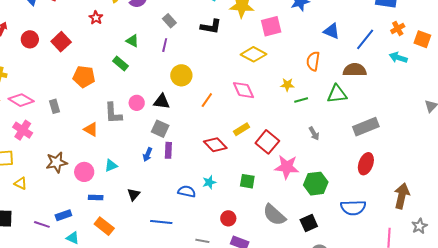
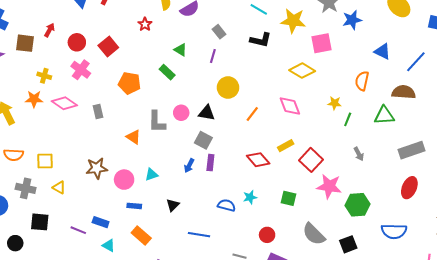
green line: (301, 100) -> (348, 119), turned -56
pink cross: (23, 130) -> (81, 70), moved
blue rectangle: (63, 215) -> (101, 222), turned 35

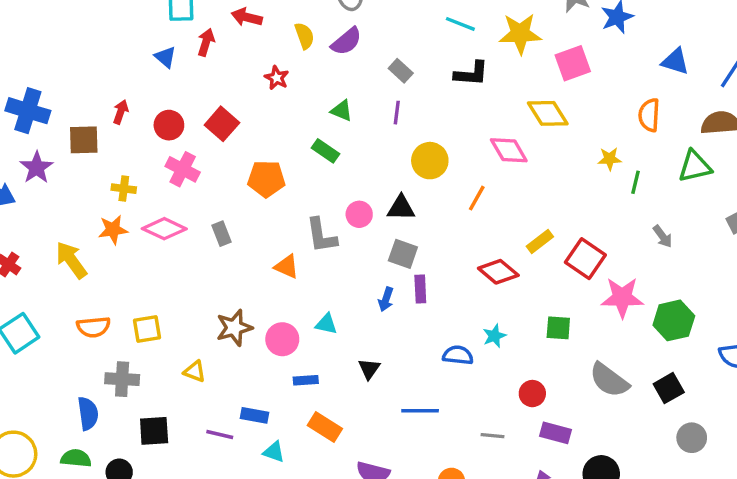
yellow diamond: (302, 71) -> (548, 113), turned 35
pink diamond: (290, 106) -> (509, 150), moved
cyan triangle: (152, 175) -> (326, 324), turned 40
yellow triangle: (59, 187) -> (195, 371), moved

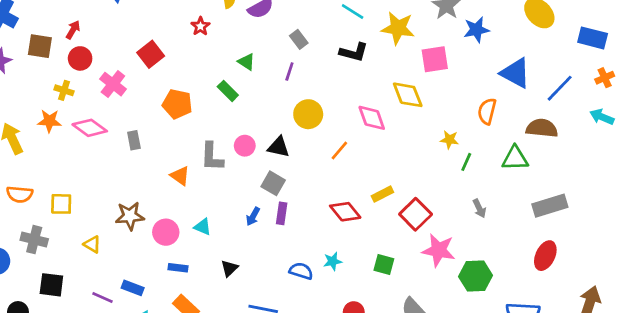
blue triangle: (675, 61) -> (515, 73), size x1.4
red circle: (169, 125) -> (80, 58), moved

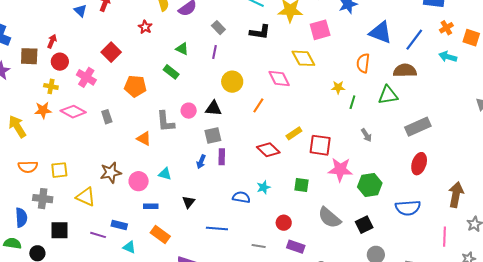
gray square: (273, 183) -> (213, 136), turned -36
red square: (416, 214) -> (320, 145), turned -30
yellow triangle: (92, 244) -> (86, 197), size x1.5

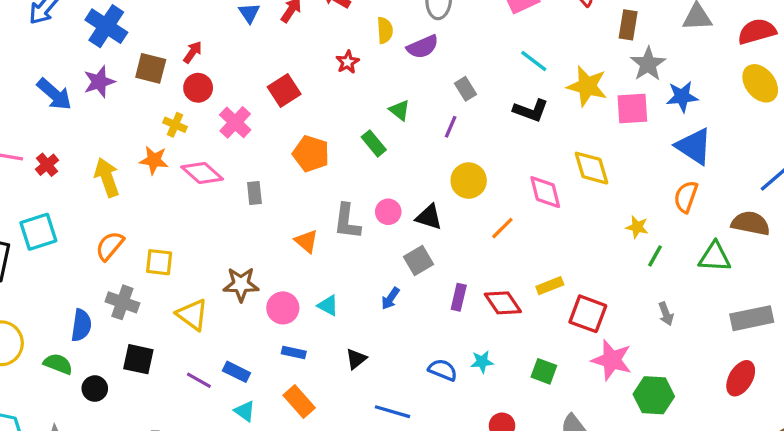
pink square: (320, 30) -> (632, 108), moved
blue triangle: (380, 33) -> (694, 146), moved
gray square: (213, 136) -> (419, 261), turned -30
purple rectangle: (222, 157) -> (459, 297), moved
orange semicircle: (28, 167) -> (110, 246), turned 120

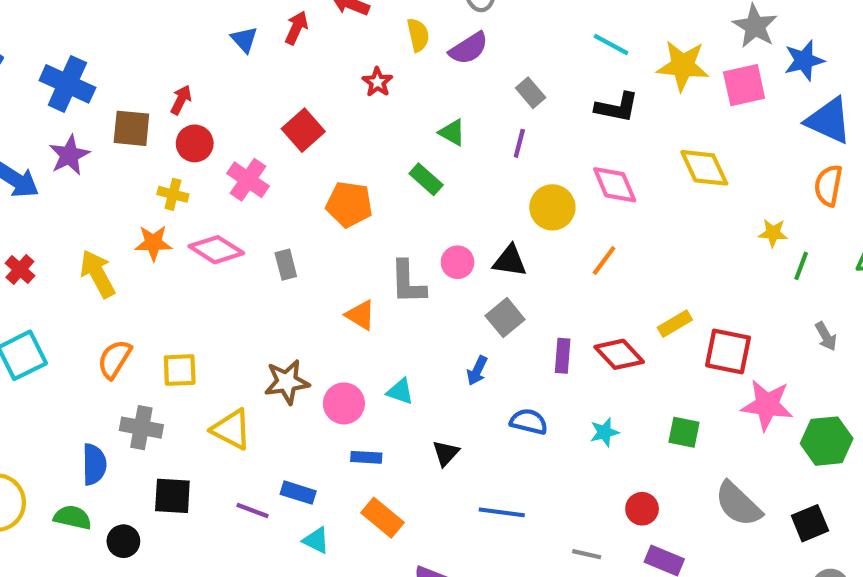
pink diamond: (545, 192) -> (615, 185), moved
blue semicircle: (443, 370) -> (529, 422), moved

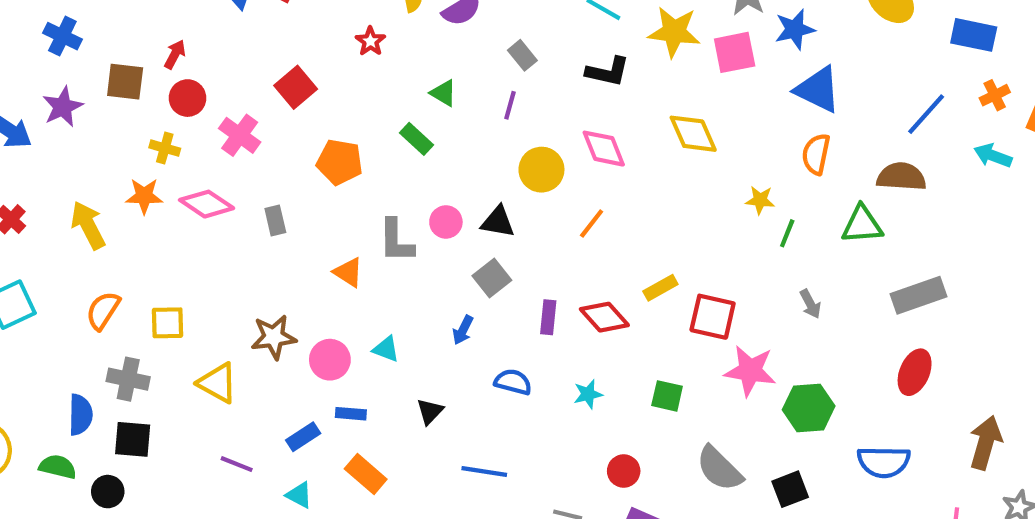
blue cross: (67, 84) -> (62, 36), size x0.7
blue rectangle: (298, 493) -> (303, 437), moved, turned -52
black square: (172, 496) -> (133, 439), moved

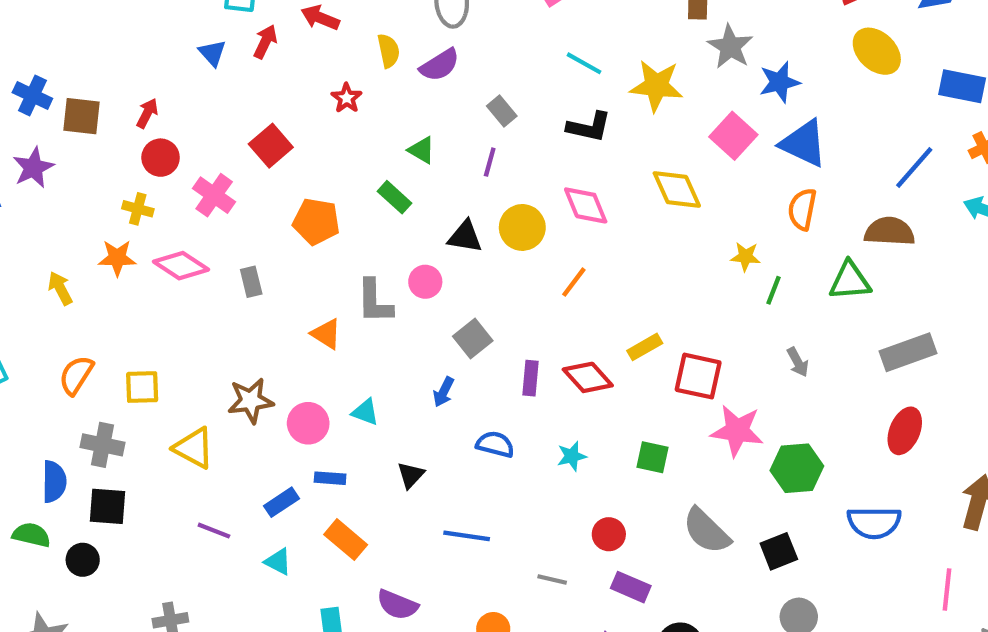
pink square: (735, 52) -> (733, 136), moved, turned -36
brown square: (125, 82) -> (81, 116), moved
black triangle: (498, 222) -> (465, 237), moved
yellow arrow: (88, 225) -> (60, 288), size x0.7

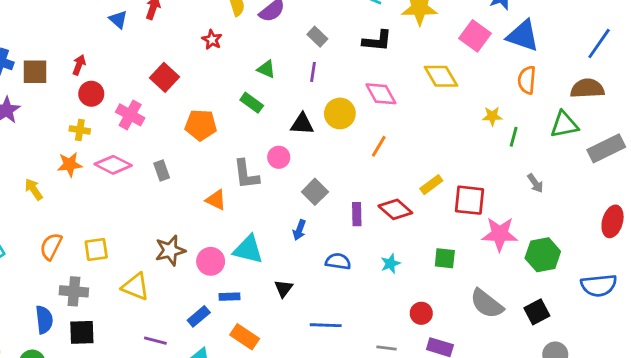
gray rectangle: (908, 352) -> (606, 148), moved
cyan triangle: (365, 412) -> (248, 249), size x1.6

